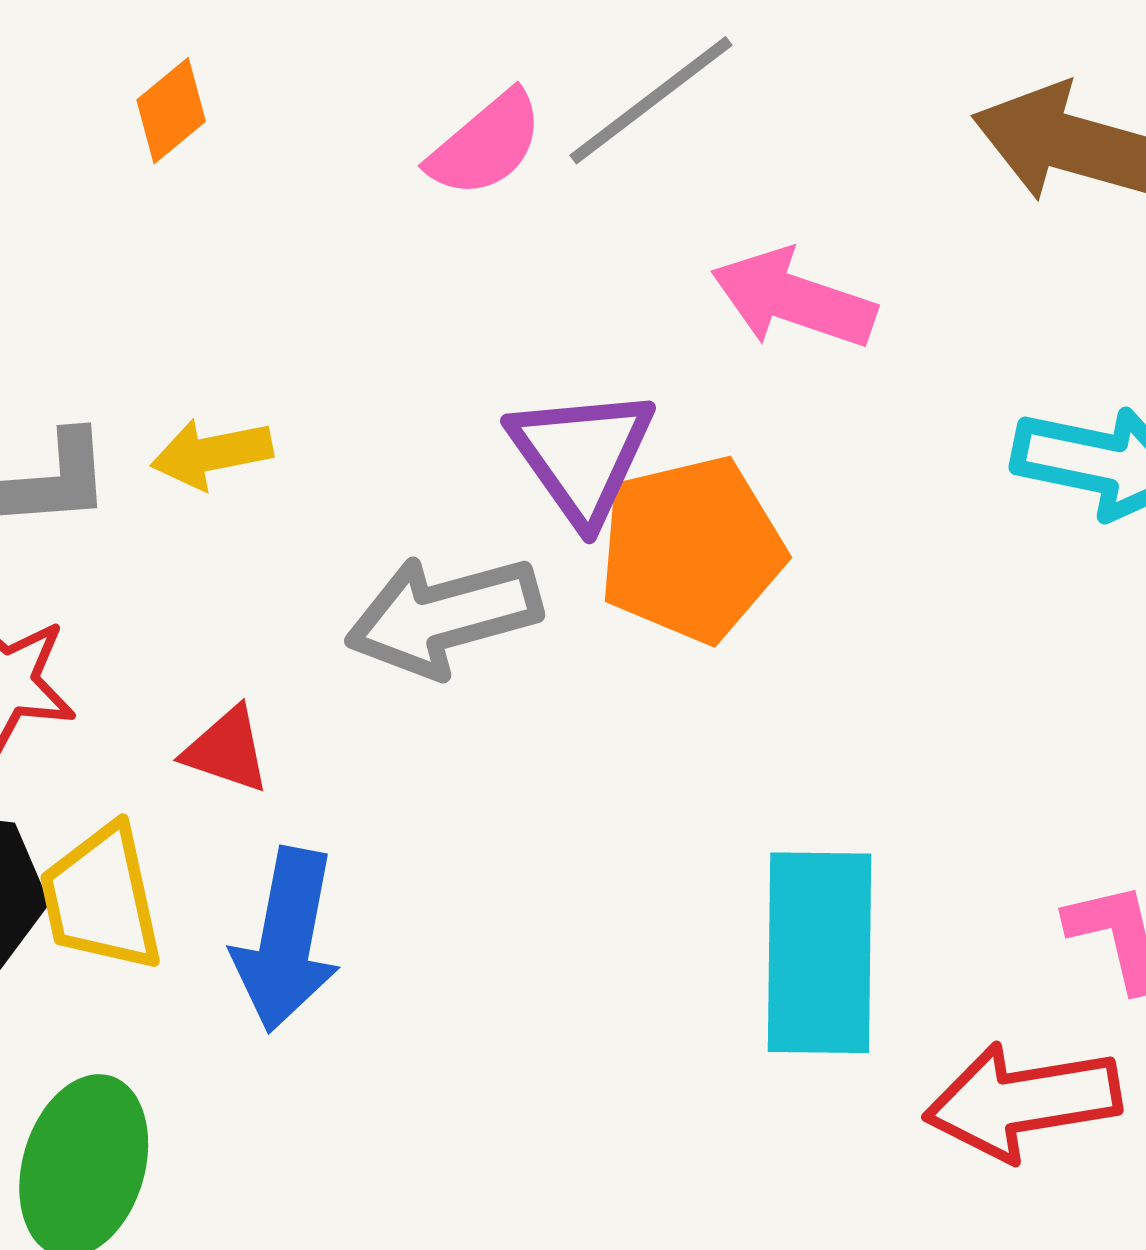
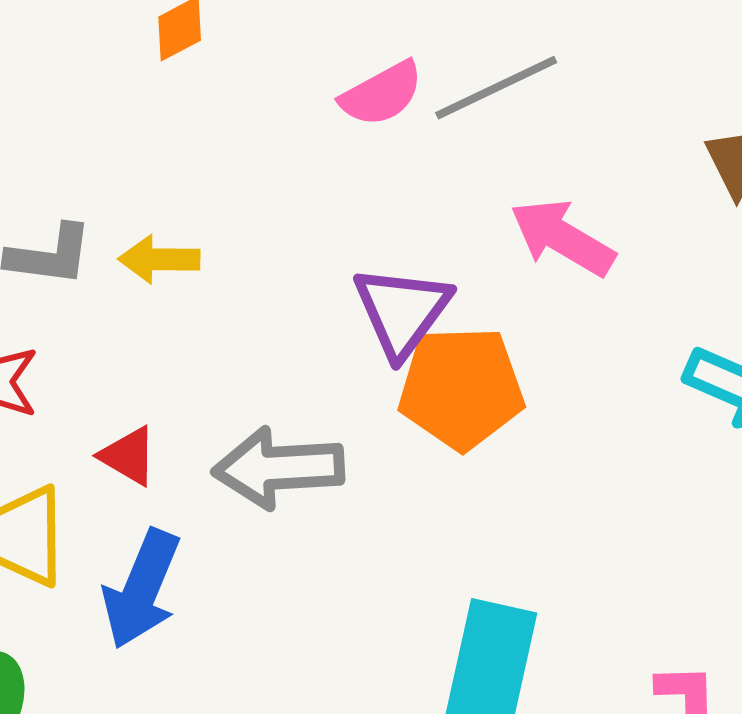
gray arrow: (444, 616) -> (278, 468), moved

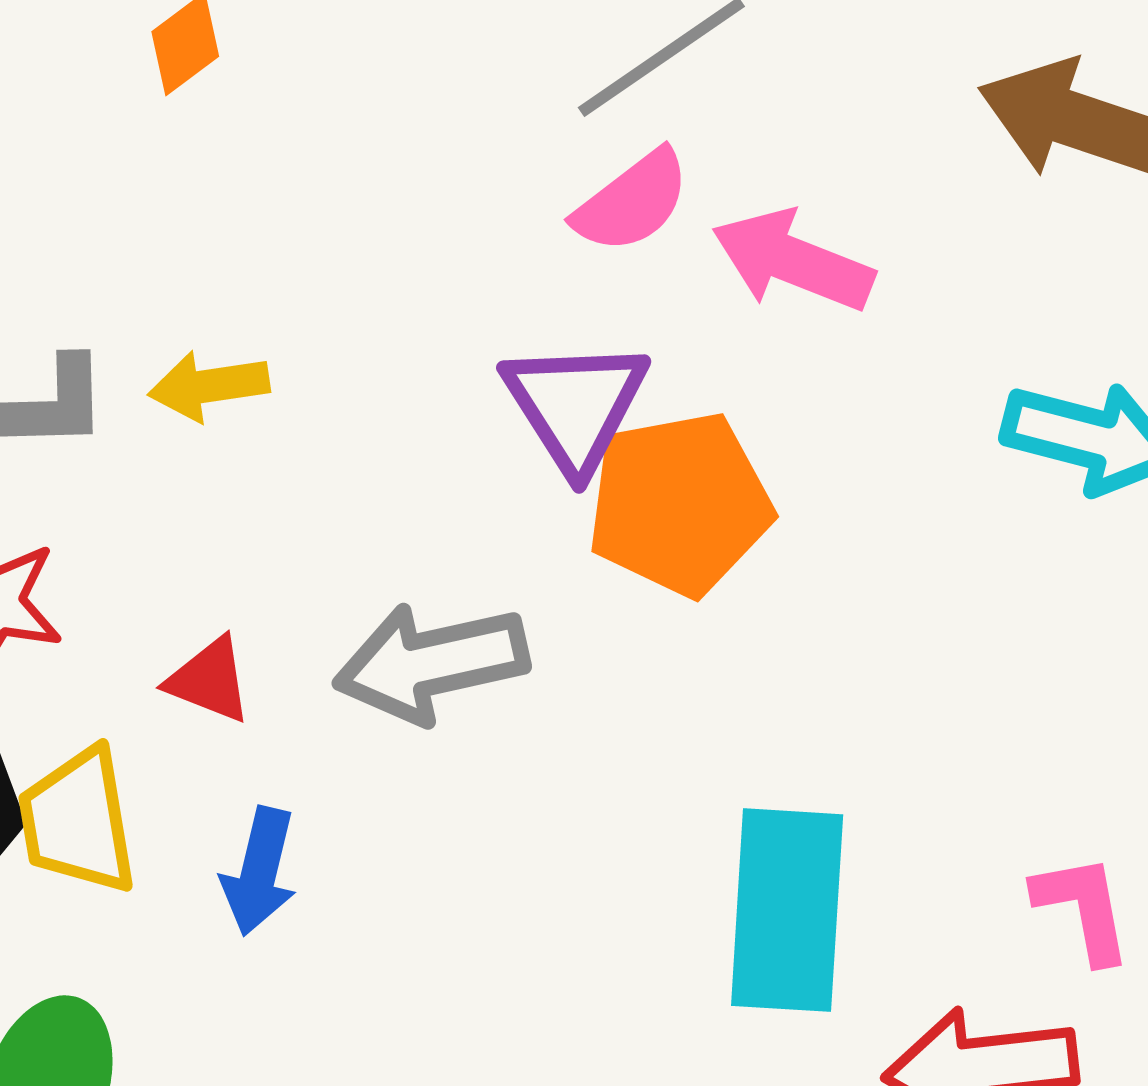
pink semicircle: (382, 94) -> (632, 202), moved
blue arrow: (142, 589) -> (259, 871), size x0.7

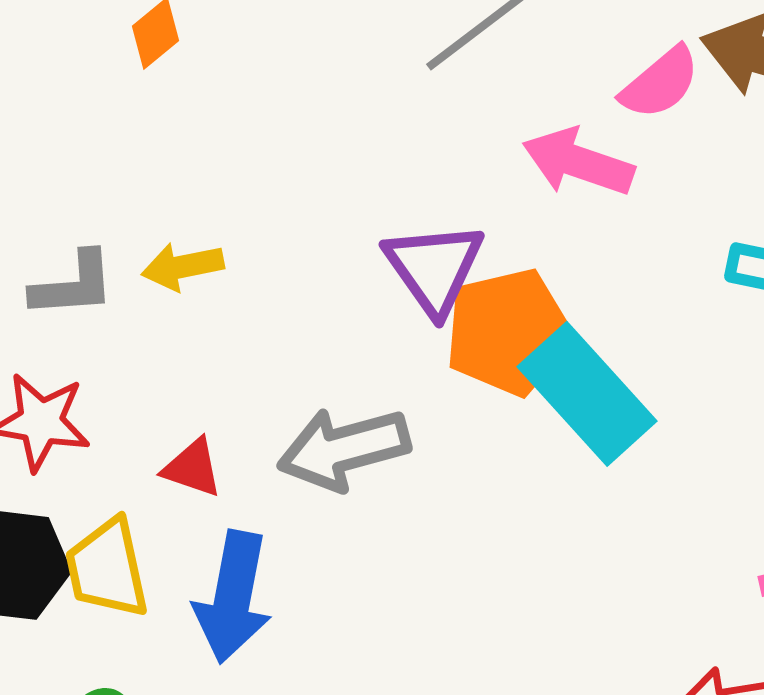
pink semicircle: (632, 202) -> (660, 83), moved
blue arrow: (259, 871) -> (233, 597), size x1.5
cyan rectangle: (787, 910) -> (587, 394), moved, turned -43

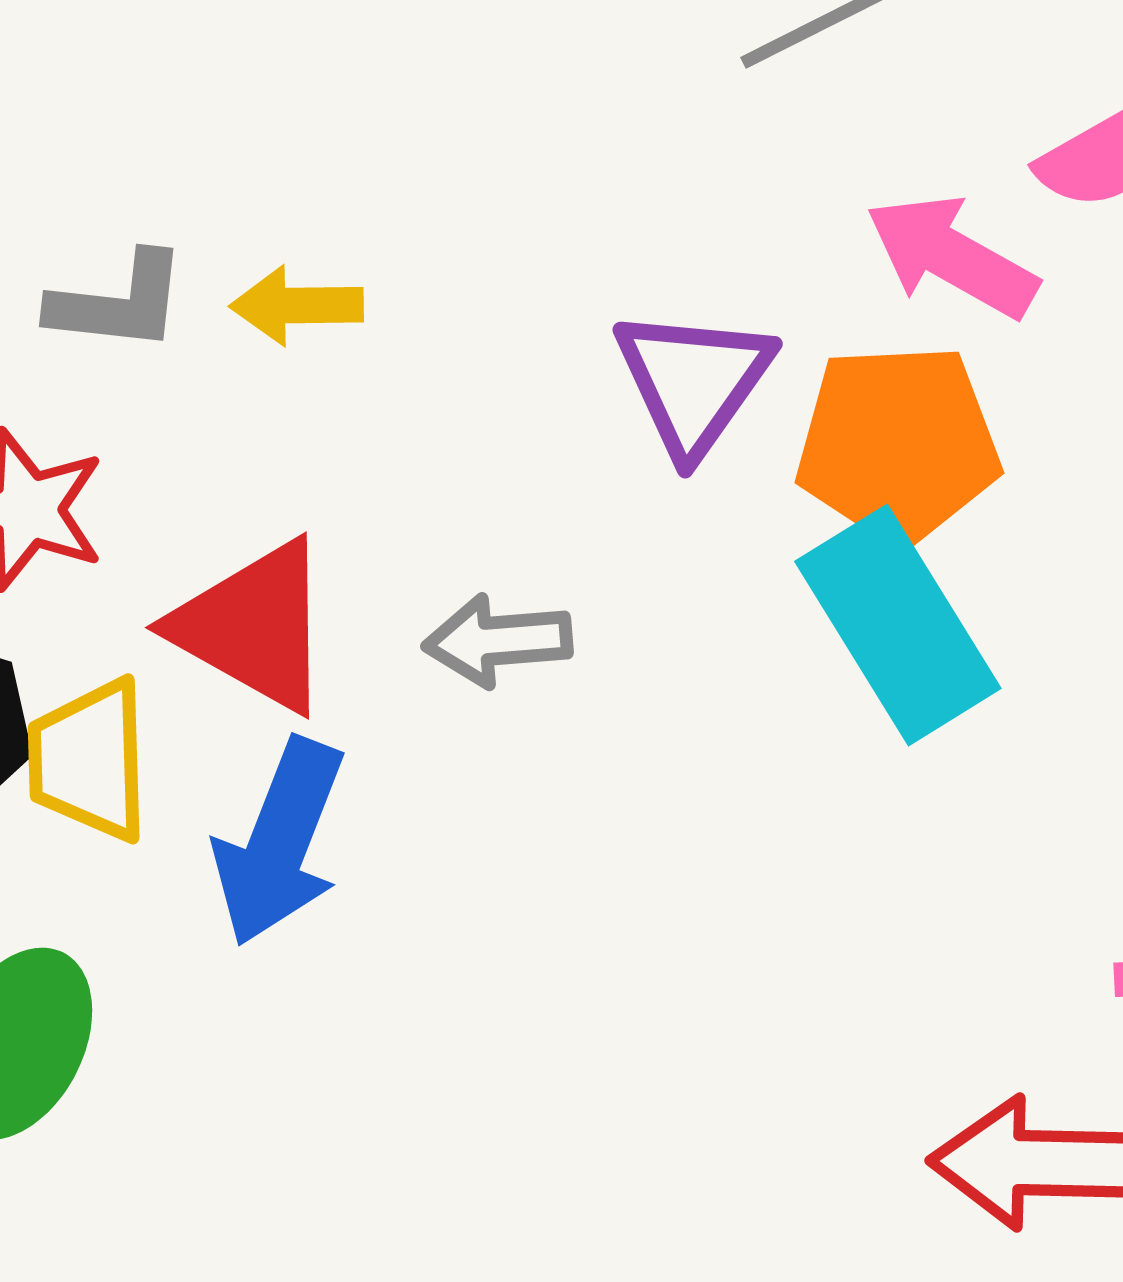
orange pentagon: (509, 332) -> (898, 444), moved
gray arrow: (344, 449) -> (498, 641), size x0.7
red triangle: (192, 468) -> (253, 626), size x1.8

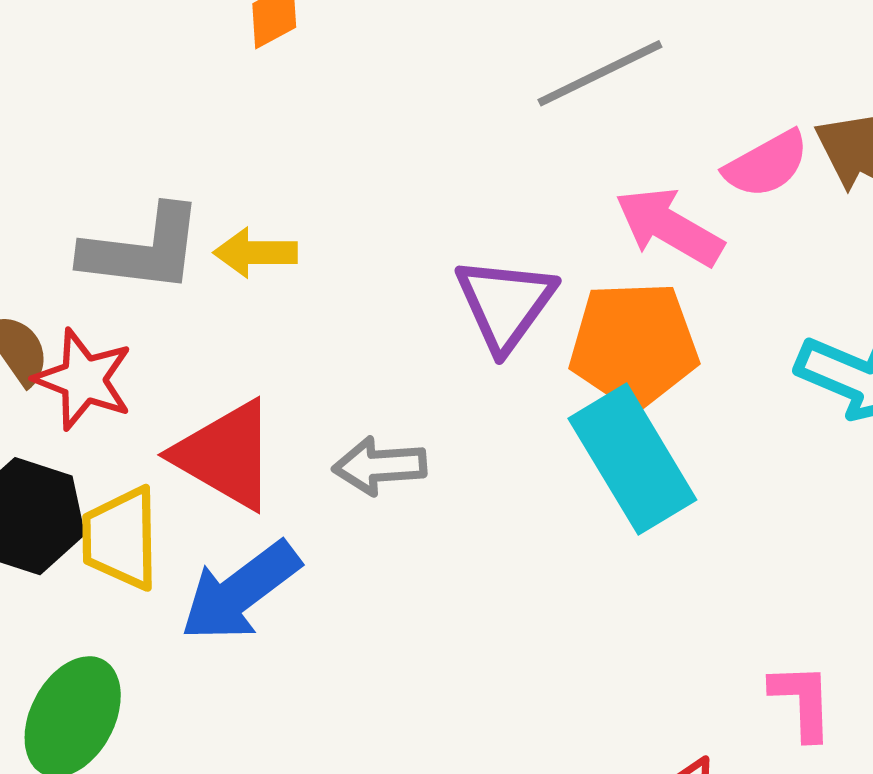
gray L-shape: (118, 302) -> (142, 249), size x1.4
blue arrow: (279, 842) -> (240, 591), turned 31

